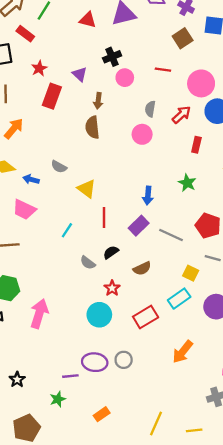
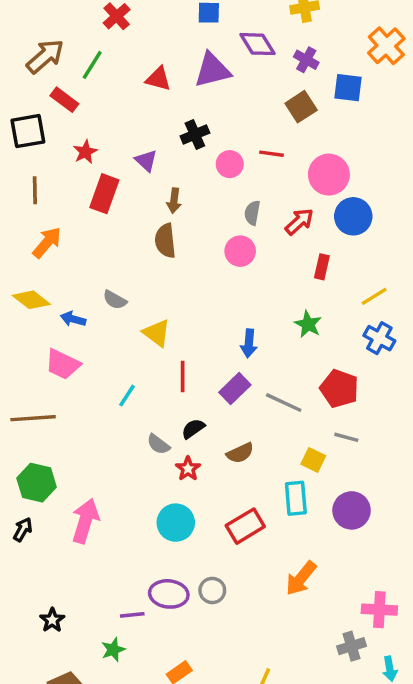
pink circle: (125, 78) -> (230, 164), moved
red star: (112, 288) -> (188, 469), moved
cyan rectangle: (179, 299) -> (296, 498), turned -60

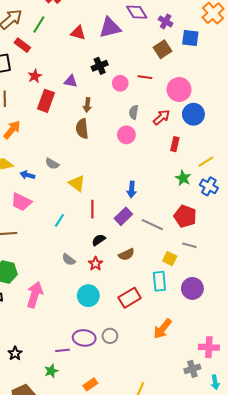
purple triangle: (146, 161) -> (71, 81), turned -32
green star: (308, 324) -> (183, 178), moved
gray semicircle: (158, 444) -> (69, 260), moved

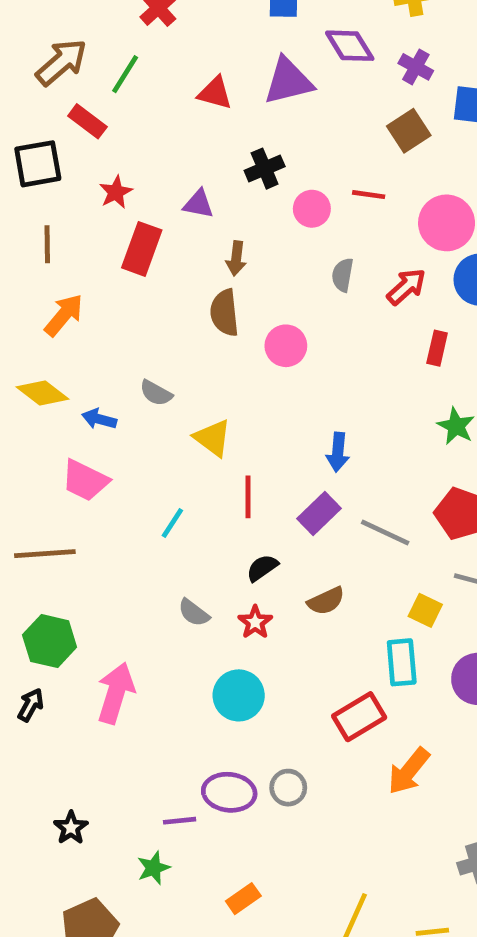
pink circle: (126, 135) -> (286, 346), moved
red rectangle: (130, 298) -> (359, 717), moved

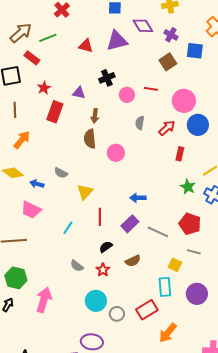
green line: (125, 74) -> (48, 38), turned 36
yellow triangle: (213, 438) -> (85, 192), turned 36
blue arrow: (338, 452) -> (138, 198), turned 84
gray circle: (288, 788) -> (117, 314), moved

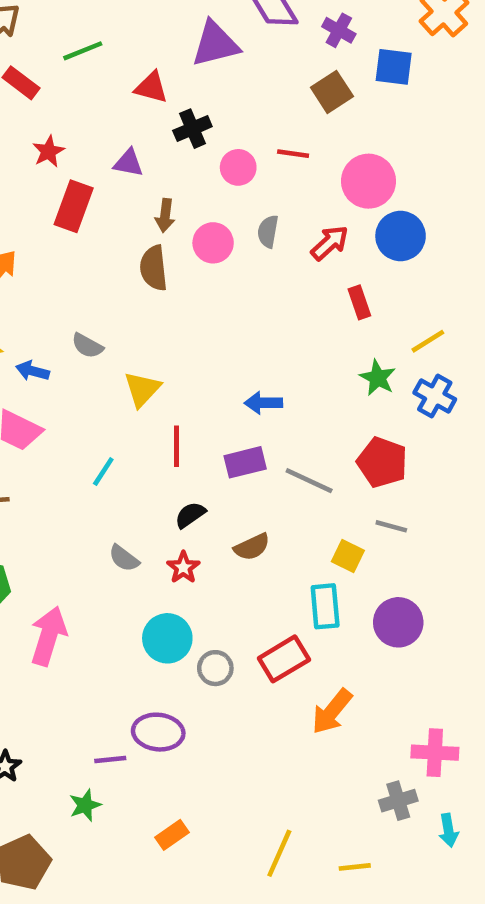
green line: (48, 38) -> (83, 51), moved
red triangle: (86, 46) -> (151, 87), moved
pink circle: (116, 153) -> (213, 243), moved
red rectangle: (180, 154) -> (359, 302), turned -32
purple rectangle: (130, 224) -> (245, 462), turned 30

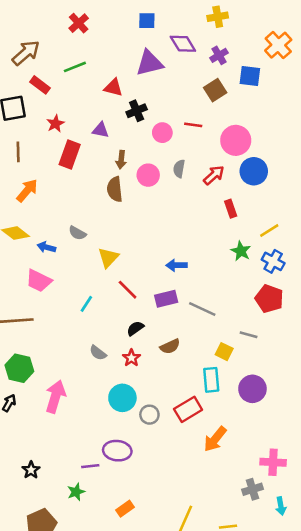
purple cross: (339, 30) -> (219, 55), turned 30
red line: (176, 446) -> (128, 290), turned -45
red pentagon: (382, 462) -> (269, 299), moved

